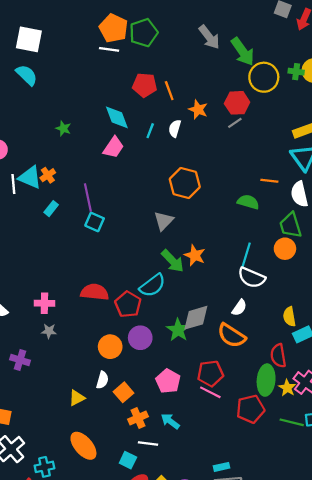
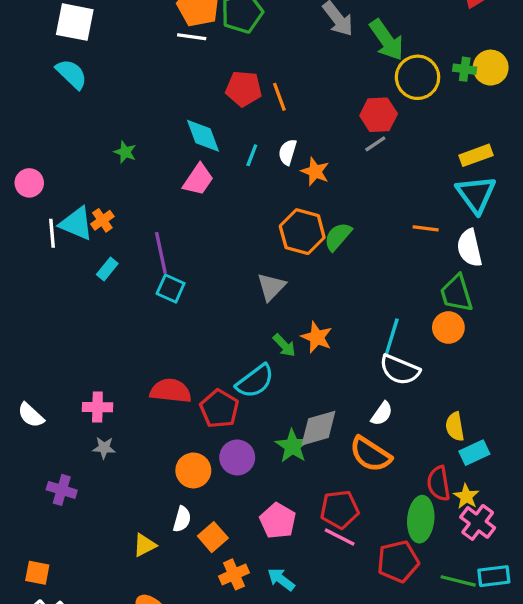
orange star: (198, 109) -> (315, 172), moved
green semicircle: (248, 202) -> (338, 237), moved, turned -65
green arrow: (173, 261) -> (284, 345), size x0.7
yellow star: (287, 388) -> (466, 496), moved

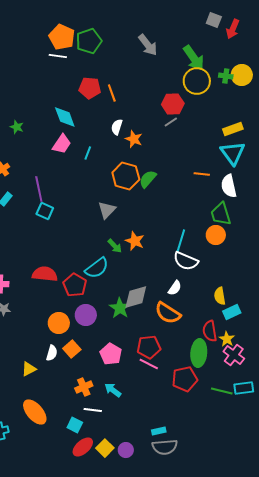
green arrow: (387, 40) -> (194, 58), moved
cyan line: (252, 155) -> (88, 153), moved
orange square: (213, 537) -> (72, 349), moved

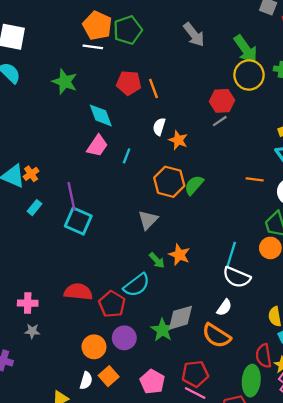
green star: (17, 127) -> (65, 82), moved, size x1.6
cyan square: (45, 211) -> (78, 221), size x1.4

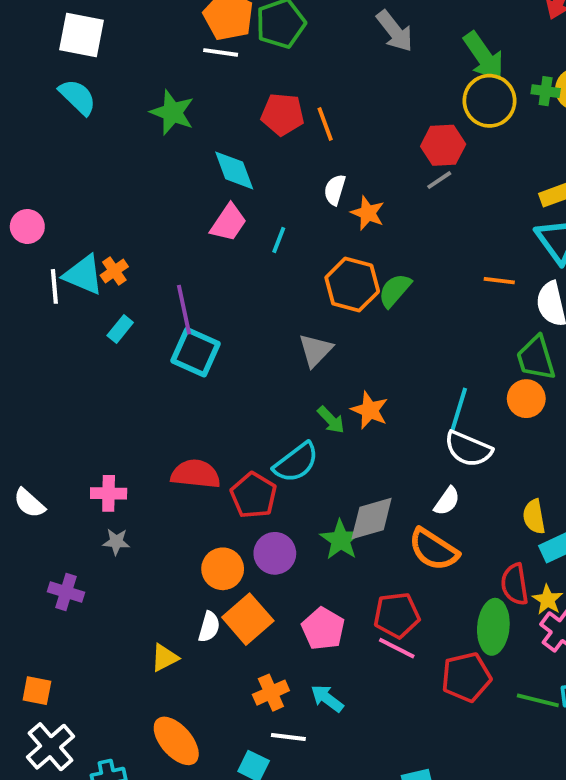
orange square: (109, 376) -> (248, 619), size x1.4

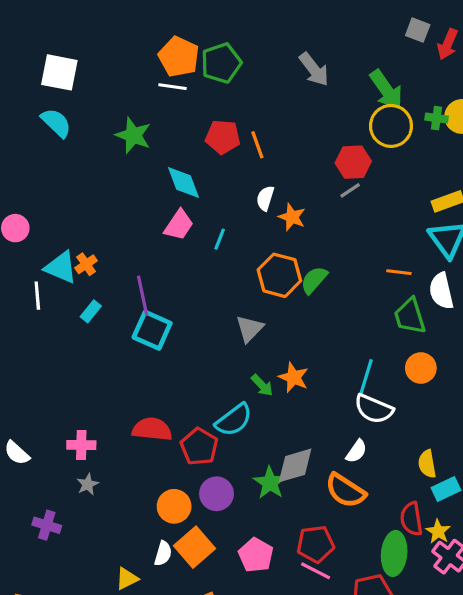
white line: (54, 286) -> (37, 296), moved
green trapezoid: (536, 358) -> (410, 316), moved
gray star: (116, 542) -> (88, 484), turned -30

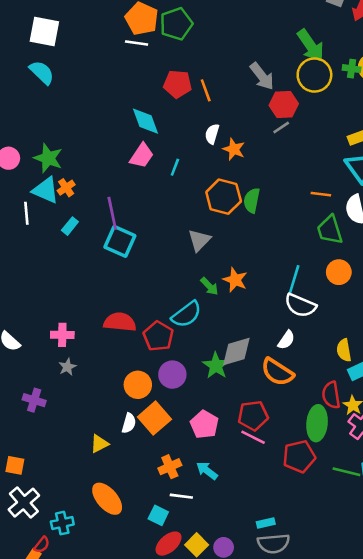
gray arrow: (314, 69) -> (262, 76), moved
green star: (133, 135) -> (48, 158), moved
green semicircle: (314, 280) -> (252, 200), turned -30

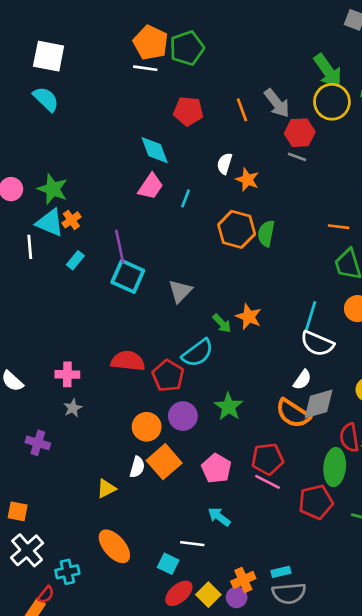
orange line: (206, 90) -> (242, 110), moved
gray line: (281, 127) -> (297, 157), turned 54
gray triangle: (199, 240) -> (180, 291), moved
gray diamond: (236, 352) -> (319, 404), moved
orange cross: (170, 467) -> (243, 580), moved

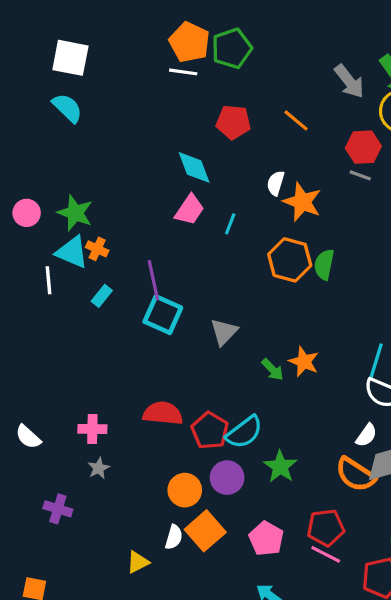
gray arrow: (277, 103) -> (349, 81), moved
orange line: (242, 110) -> (296, 120), turned -30
orange star: (247, 180) -> (302, 202), size x1.4
orange cross: (71, 220) -> (97, 249), turned -30
cyan semicircle: (198, 353) -> (244, 432), moved

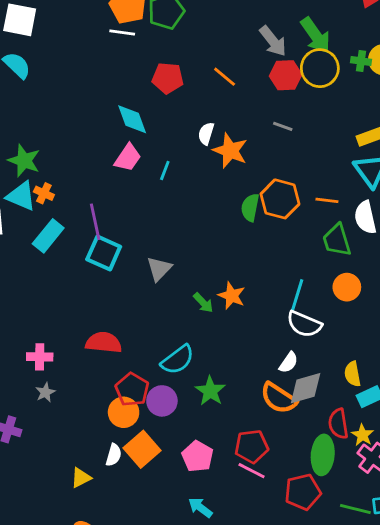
red hexagon: (363, 147) -> (286, 75), moved
orange hexagon: (290, 260) -> (280, 199), moved
cyan rectangle: (102, 296) -> (48, 236), size x1.6
red pentagon: (210, 431) -> (132, 390), moved

